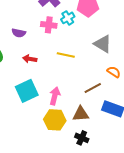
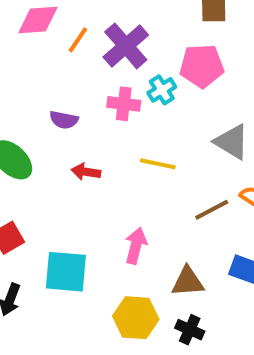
brown line: (93, 88) -> (212, 210), moved
cyan square: (27, 91) -> (66, 272), moved, turned 30
yellow hexagon: (55, 120) -> (136, 318), moved

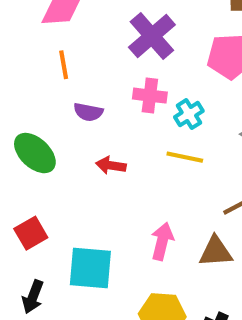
orange line: (78, 40) -> (64, 65), moved, turned -44
cyan cross: (162, 90) -> (189, 114), moved
brown triangle: (188, 282) -> (216, 252), moved

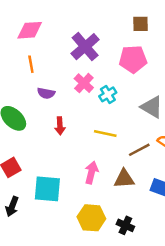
pink cross: (150, 96) -> (84, 83), turned 36
yellow line: (185, 157) -> (105, 133), moved
red arrow: (111, 165) -> (60, 126), turned -102

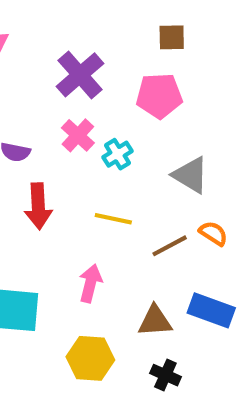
red arrow: (60, 126) -> (38, 206), size x1.5
brown triangle: (124, 179) -> (155, 321), moved
black cross: (125, 225) -> (165, 375), moved

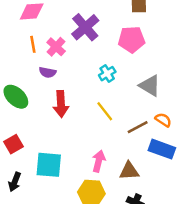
pink cross: (78, 135) -> (56, 47), moved
yellow line: (113, 219) -> (105, 111), turned 40
pink arrow: (90, 283) -> (99, 161), moved
blue rectangle: (211, 310) -> (162, 149), moved

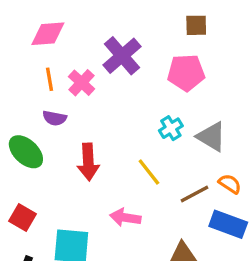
purple semicircle: (48, 72) -> (55, 118), moved
cyan cross: (107, 74) -> (171, 128), moved
red square: (13, 144) -> (23, 218), turned -30
pink arrow: (99, 161) -> (125, 218), moved, turned -95

